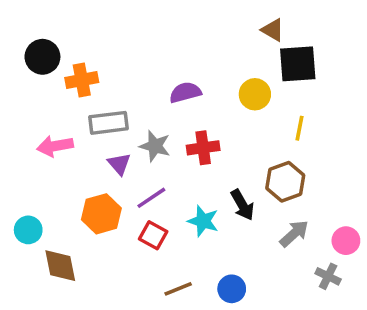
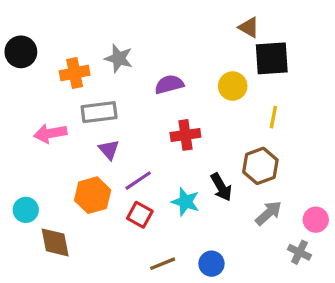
black circle: (42, 57) -> (21, 52), moved
gray star: (155, 146) -> (119, 58), moved

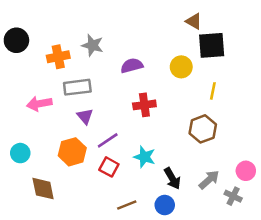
black arrow: (221, 187) -> (172, 178), moved
cyan circle: (26, 210) -> (20, 153), moved
gray arrow: (269, 213) -> (209, 180), moved

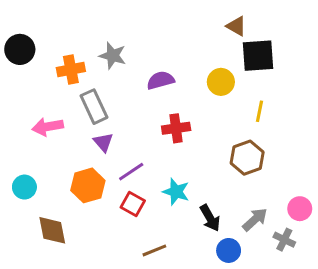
gray rectangle: (77, 87) -> (94, 107), turned 72
blue circle: (165, 205) -> (229, 250), moved

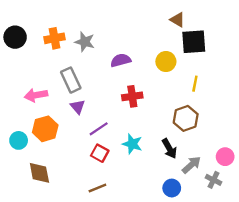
orange cross: (71, 69) -> (55, 38), moved
orange hexagon: (88, 185) -> (45, 129), moved
black arrow: (210, 218) -> (169, 149), moved
brown line: (154, 250) -> (97, 188), moved

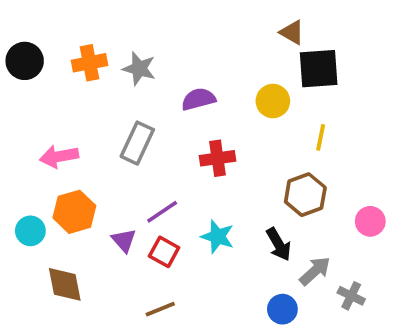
gray rectangle: (71, 80) -> (137, 143), moved, turned 50
purple triangle: (78, 107) -> (124, 240), moved
pink circle: (225, 157) -> (370, 221), moved

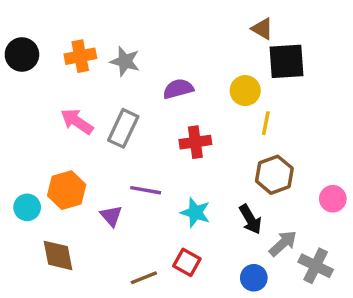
yellow line: (321, 137) -> (266, 123), moved
pink arrow: (59, 156) -> (77, 121), moved, turned 44
purple line: (162, 212) -> (146, 190), turned 44
red square: (164, 252) -> (187, 262), moved
gray cross: (351, 296) -> (316, 266), size x1.4

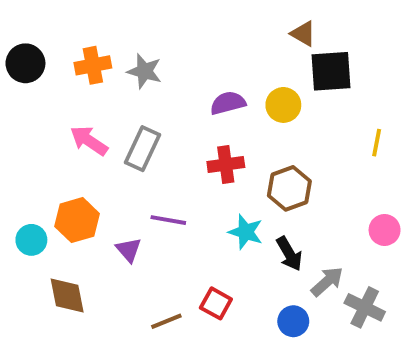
purple semicircle: (178, 89) -> (228, 103), moved
yellow line: (266, 123) -> (377, 143), moved
brown hexagon: (274, 175) -> (289, 188), moved
cyan star: (195, 212) -> (246, 232), moved

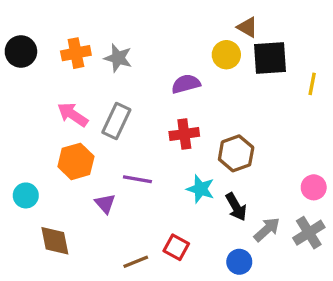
yellow circle: (283, 105) -> (226, 55), moved
yellow line: (377, 143) -> (312, 84), moved
orange hexagon: (77, 220) -> (76, 161), moved
gray cross: (365, 307) -> (309, 233), moved, turned 32

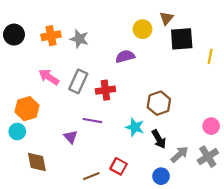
brown triangle: (247, 27) -> (166, 18), turned 40
yellow circle: (226, 55) -> (142, 29), moved
red cross: (184, 134) -> (105, 90), moved
orange hexagon: (76, 161) -> (27, 109), moved

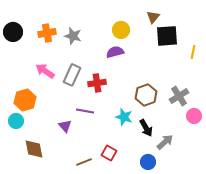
yellow circle: (142, 29) -> (121, 30), moved
gray cross: (208, 157) -> (179, 96), moved

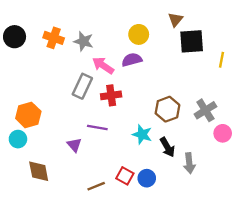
orange cross: (47, 33) -> (54, 38), turned 30
pink arrow: (45, 71) -> (103, 65), moved
gray arrow: (165, 142) -> (189, 163), turned 126
blue circle: (148, 162) -> (147, 178), moved

